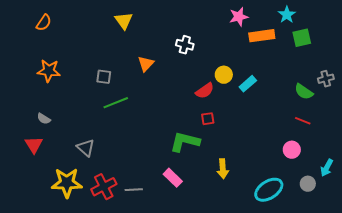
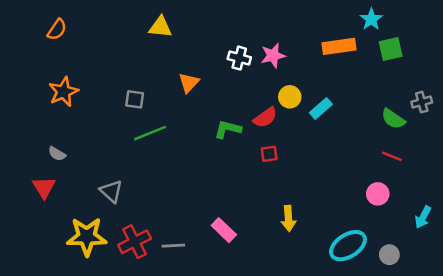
pink star: (239, 17) -> (273, 55), moved
yellow triangle: (124, 21) -> (160, 27), turned -48
orange star: (49, 71) -> (63, 92), turned -30
green L-shape: (185, 142) -> (228, 129), moved, size x0.7
gray circle: (308, 184) -> (389, 255), moved

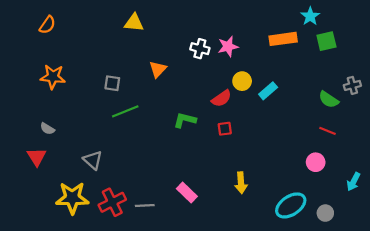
orange star: (63, 92) -> (53, 77), turned 30
green L-shape: (228, 129) -> (185, 120), moved

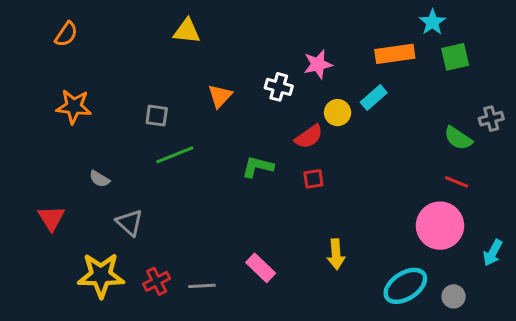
white cross: (200, 49) -> (279, 87), moved
cyan rectangle: (268, 91) -> (374, 98), moved
gray semicircle: (47, 129) -> (99, 179), moved
pink circle: (316, 162) -> (440, 226), size x1.8
red cross: (112, 202) -> (157, 281), size x0.7

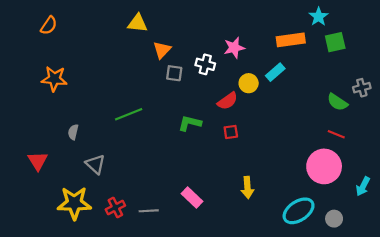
orange triangle: (220, 96) -> (162, 50), moved
gray square: (157, 116) -> (174, 73), moved
gray semicircle: (99, 179) -> (73, 132), turned 72

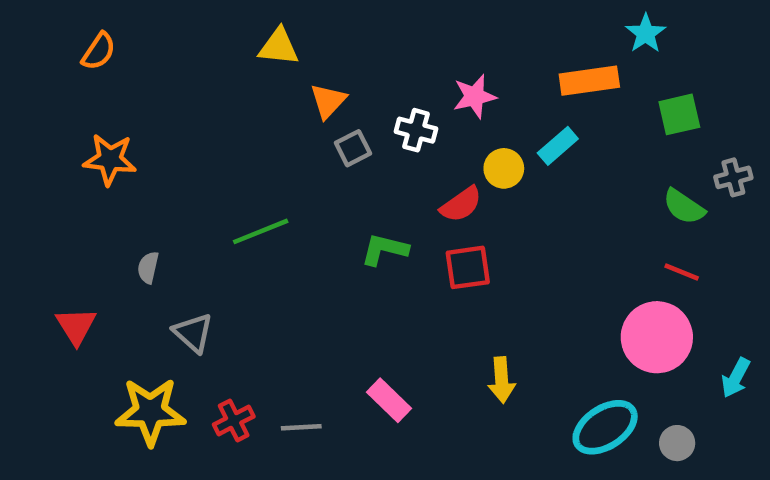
green square: (335, 42) -> (679, 114), moved
gray square: (174, 73) -> (353, 148), turned -35
red square: (231, 132) -> (468, 267), size x1.5

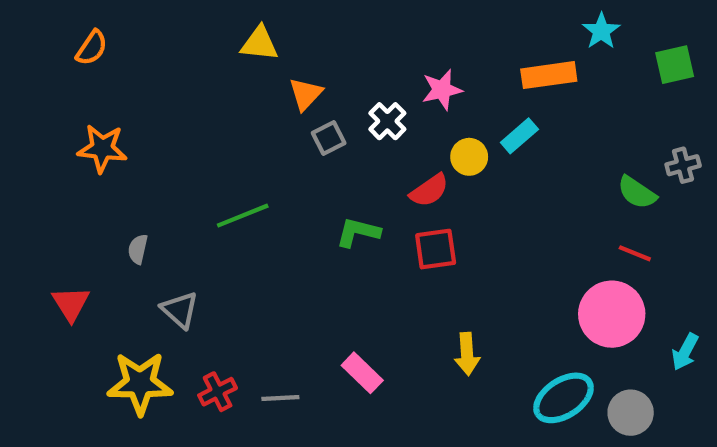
green square: (679, 114) -> (675, 65), moved
white cross: (416, 130) -> (387, 121), turned 30
gray circle: (677, 443) -> (631, 413), size x1.4

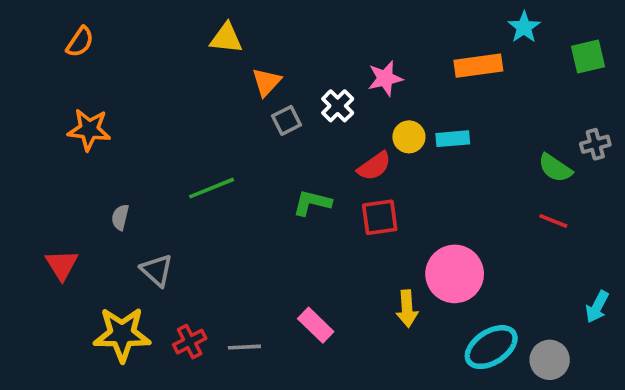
cyan rectangle: (519, 136) -> (453, 139), moved, turned 36
pink circle: (612, 314) -> (455, 274), moved

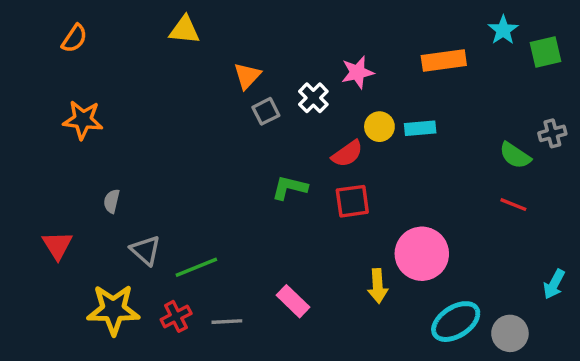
cyan star: (524, 27) -> (503, 30), moved
yellow triangle: (226, 38) -> (185, 30), moved
green line: (212, 188) -> (196, 267), moved

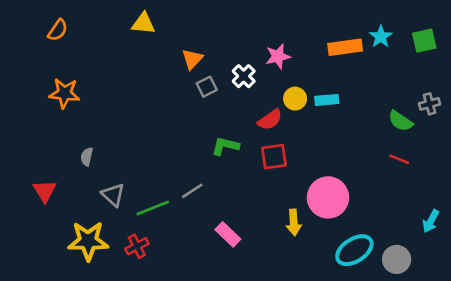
cyan star: (503, 30) -> (381, 37), moved
gray line: (227, 322) -> (192, 191), moved, turned -30

